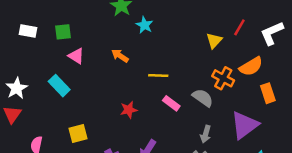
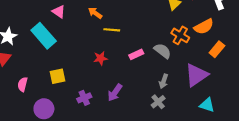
yellow line: (158, 75) -> (112, 30), moved
cyan rectangle: (59, 86) -> (44, 36), size x1.4
orange rectangle: (268, 93) -> (217, 49), turned 56
pink rectangle: (171, 103) -> (136, 54), turned -64

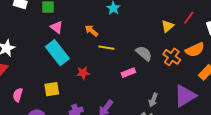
cyan rectangle: (44, 36) -> (57, 53), moved
gray semicircle: (163, 51) -> (144, 53), moved
red star: (100, 58) -> (83, 73), moved

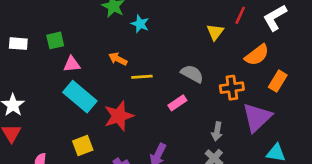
pink triangle: (57, 27) -> (72, 64), turned -32
orange cross: (172, 57) -> (232, 88), moved, turned -30
red star: (83, 73) -> (119, 116), size x1.6

